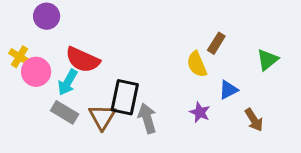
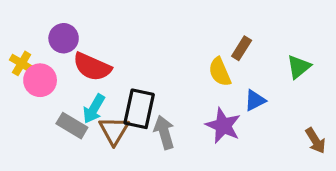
purple circle: (47, 16) -> (64, 38), moved
cyan arrow: (68, 82) -> (94, 109), moved
purple star: (200, 112) -> (223, 126), size x1.5
brown arrow: (254, 120) -> (315, 141), moved

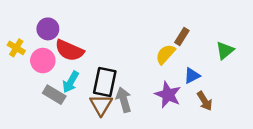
yellow semicircle: (220, 72) -> (165, 54), turned 65
pink circle: (40, 80) -> (43, 61), moved
brown triangle: (114, 131) -> (101, 105), moved
brown arrow: (315, 141) -> (205, 101), moved

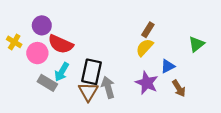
brown rectangle: (182, 36) -> (148, 30), moved

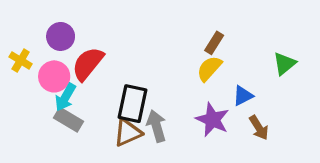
red semicircle: (61, 44) -> (88, 64), turned 105
cyan arrow: (62, 72) -> (65, 97), moved
brown triangle: (88, 92) -> (128, 132), turned 35

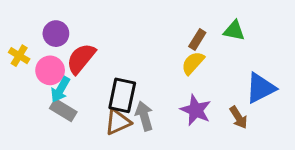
green triangle: (284, 64) -> (234, 31), moved, turned 50
blue triangle: (243, 96) -> (261, 88), moved, size x1.6

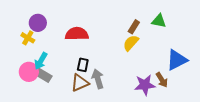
yellow cross: (19, 56) -> (28, 38), moved
red semicircle: (81, 59) -> (77, 34), moved, turned 50
pink circle: (50, 70) -> (29, 72), moved
black rectangle: (122, 95) -> (83, 65), size x0.6
purple star: (196, 110) -> (145, 85), moved, turned -30

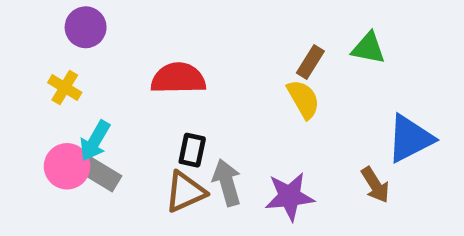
purple circle: (38, 23) -> (86, 27), moved
yellow semicircle: (131, 43) -> (303, 99), turned 108
purple star: (145, 85) -> (289, 196), moved

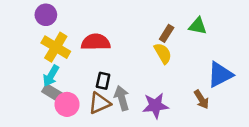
yellow cross: (65, 88) -> (56, 47), moved, size x1.6
pink circle: (67, 166) -> (67, 104), moved

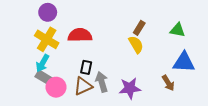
purple circle: (46, 15) -> (48, 12), moved
green triangle: (198, 26) -> (178, 30), moved
blue triangle: (220, 75) -> (184, 62), turned 30

